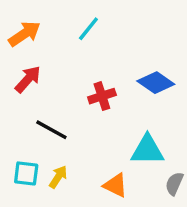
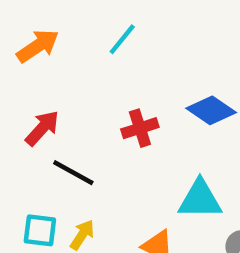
red arrow: (28, 79) -> (42, 128), moved

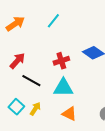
cyan triangle: (200, 199) -> (63, 88), moved
cyan square: (40, 230) -> (16, 107), turned 35

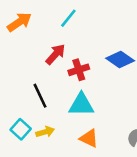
red arrow: (17, 61) -> (55, 54), moved
black line: (31, 81) -> (40, 96), turned 36
yellow arrow: (35, 109) -> (45, 132), turned 40

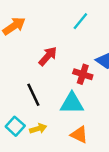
cyan line: (68, 18) -> (80, 21), moved
red cross: (79, 70) -> (83, 74), moved, turned 36

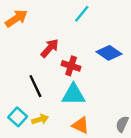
red cross: (83, 74) -> (71, 66), moved

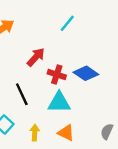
blue diamond: (109, 53) -> (86, 73), moved
yellow arrow: (40, 119) -> (35, 133), moved, turned -70

